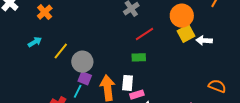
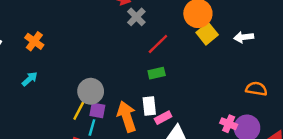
white arrow: (204, 40) -> (244, 37), moved
yellow line: (61, 51) -> (79, 110), moved

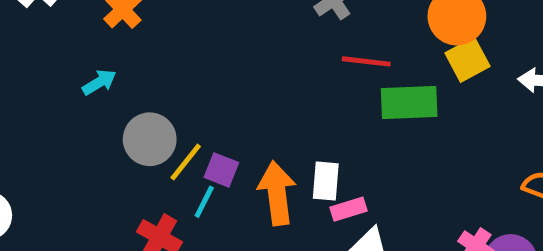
red line: (158, 44) -> (366, 61), turned 40
green rectangle: (157, 73) -> (409, 103), moved, size x1.6
gray circle: (91, 91) -> (150, 139), moved

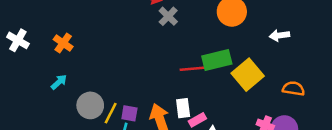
yellow square: (468, 60) -> (248, 75), moved, size x1.4
red line: (366, 61) -> (192, 69), moved

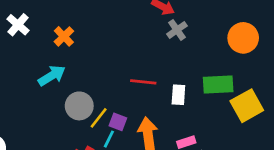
red line: (192, 69) -> (143, 82), moved
cyan arrow: (59, 82) -> (52, 76), size x1.5
white rectangle: (183, 108) -> (178, 95), moved

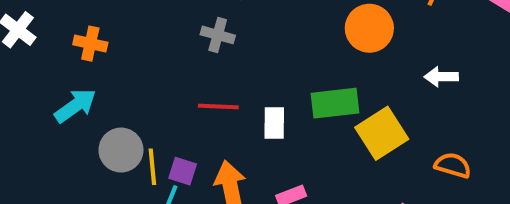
gray cross: (177, 30) -> (218, 35), moved, turned -36
orange cross: (64, 36) -> (90, 44), turned -30
yellow line: (99, 118) -> (152, 167), turned -40

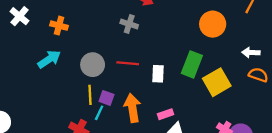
green rectangle: (335, 103) -> (192, 64), turned -65
gray circle: (121, 150) -> (93, 65), moved
orange semicircle: (453, 165) -> (258, 75), moved

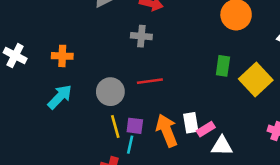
green rectangle: (192, 64) -> (223, 66), size x0.7
white rectangle: (158, 74) -> (191, 123), moved

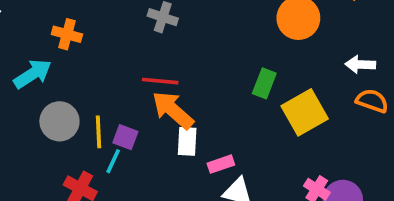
orange cross: (62, 56) -> (67, 34), moved
gray circle: (110, 92) -> (59, 121), moved
white rectangle: (191, 123) -> (187, 141), moved
orange arrow: (167, 130) -> (173, 110), moved, turned -40

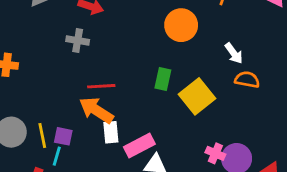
white arrow: (360, 64) -> (234, 53), turned -120
red line: (160, 81) -> (101, 86), moved
pink rectangle: (221, 164) -> (139, 146), size x1.5

